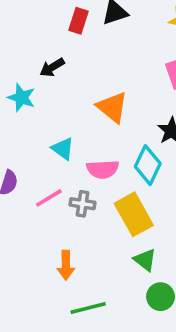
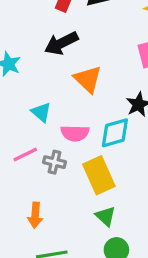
black arrow: (52, 67) -> (61, 43), moved, size x1.5
cyan diamond: (148, 165) -> (115, 133), turned 44

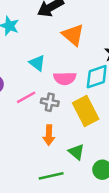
orange arrow: (35, 215) -> (49, 135), moved
green triangle: (105, 216) -> (76, 152), moved

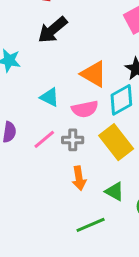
orange triangle: (73, 35) -> (94, 74), moved

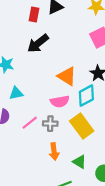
cyan triangle: (50, 97) -> (16, 93), moved, turned -40

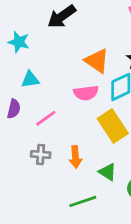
gray cross: (50, 124) -> (41, 154), moved

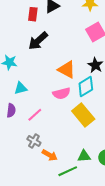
gray cross: (41, 154) -> (34, 141), turned 32
orange arrow: (75, 157) -> (50, 155), moved, turned -49
green triangle: (108, 172) -> (84, 156), moved, turned -32

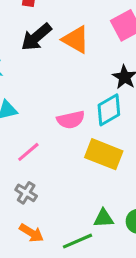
orange triangle: (67, 70) -> (76, 40), moved
yellow rectangle: (83, 115) -> (104, 154), turned -30
orange arrow: (50, 155) -> (31, 233), moved

